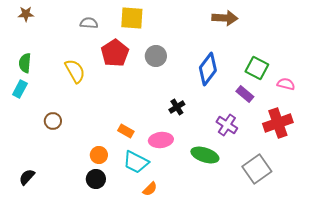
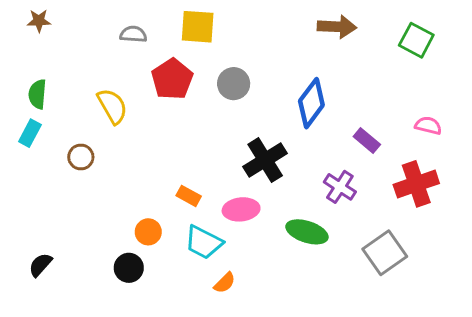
green square: (257, 68) -> (416, 40), moved
black cross: (177, 107) -> (265, 160), size x1.8
brown circle: (53, 121) -> (81, 157), moved
black circle: (96, 179) -> (129, 268), moved

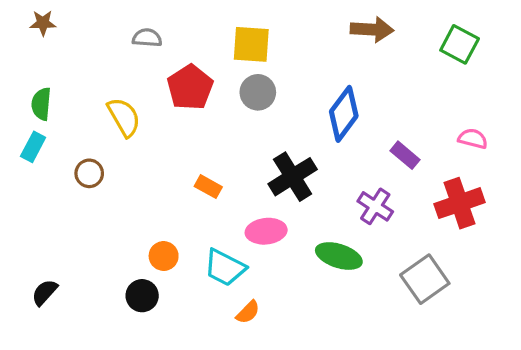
yellow square: (198, 27) -> (251, 44), moved
orange rectangle: (189, 196) -> (208, 187), moved

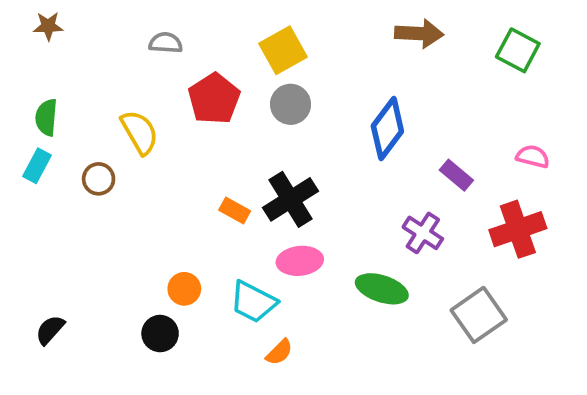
yellow square: (251, 44) -> (283, 50), turned -33
brown circle: (89, 173) -> (99, 179), moved
black cross: (293, 177) -> (290, 199), moved

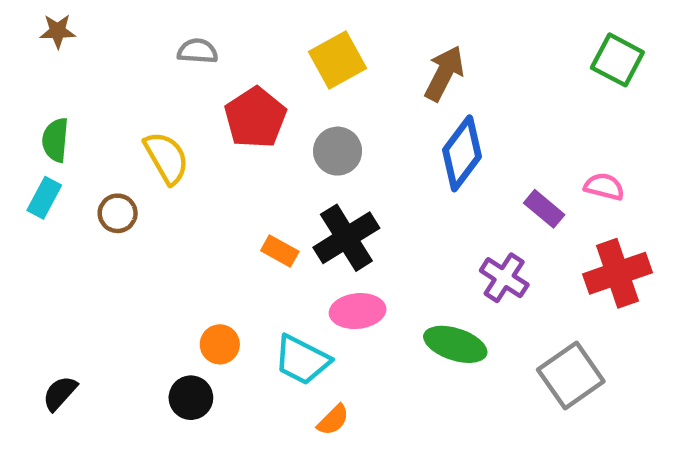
brown arrow: (419, 34) -> (444, 73), moved, turned -66
gray circle: (290, 104) -> (338, 151), moved
pink semicircle: (533, 157) -> (604, 187), moved

